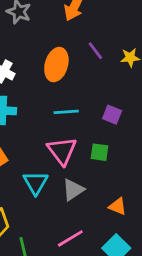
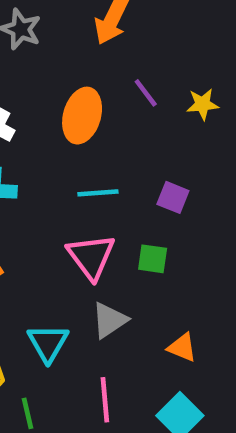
cyan triangle: (36, 183) -> (48, 343), moved
pink line: (70, 238) -> (105, 400), turned -64

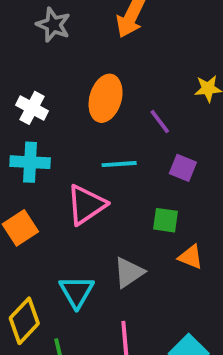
purple line: (146, 93) -> (160, 122), moved
pink triangle: (91, 257) -> (86, 205), moved, turned 33
orange triangle: (182, 347) -> (191, 257), moved

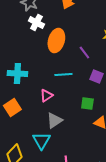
white cross: (32, 108) -> (36, 23), moved
pink triangle: (86, 205) -> (46, 96), size x0.6
gray triangle: (129, 272) -> (54, 121), moved

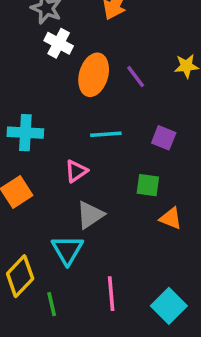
purple line: (84, 53) -> (136, 77), moved

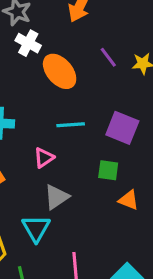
orange ellipse: (94, 75) -> (60, 71), turned -57
purple line: (136, 77) -> (108, 57), moved
purple square: (164, 138) -> (122, 128), size x1.5

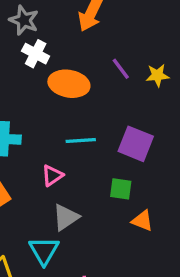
orange ellipse: (60, 71) -> (69, 84), turned -39

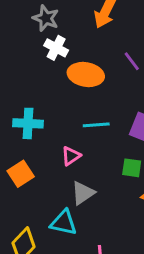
cyan triangle: (44, 251) -> (64, 223), turned -48

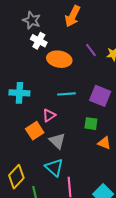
orange square: (21, 174) -> (35, 131), moved
gray triangle: (83, 193) -> (57, 141), turned -42
cyan triangle: (64, 223) -> (54, 167), moved, turned 30

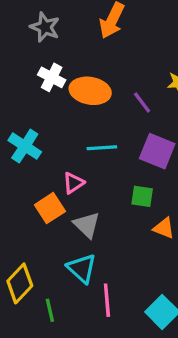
white cross: (39, 41) -> (52, 77), moved
purple line: (91, 50) -> (142, 103), moved
cyan cross: (19, 93) -> (25, 146), turned 30

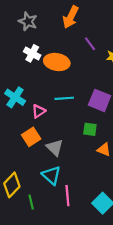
purple line: (142, 103) -> (90, 44), moved
pink triangle: (73, 183) -> (39, 111), moved

